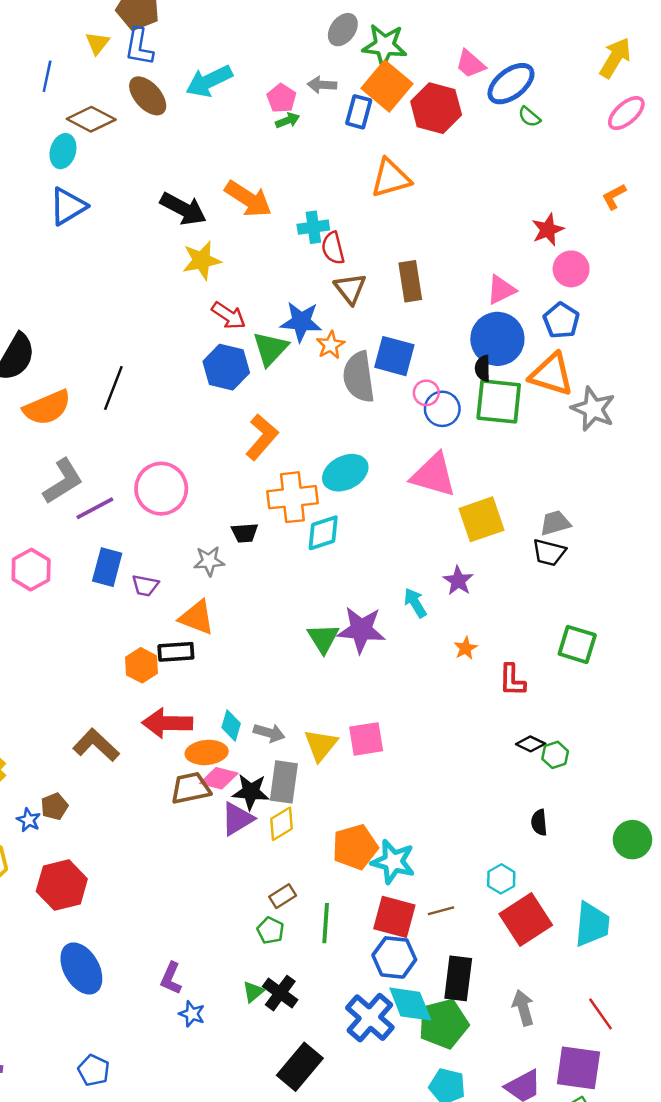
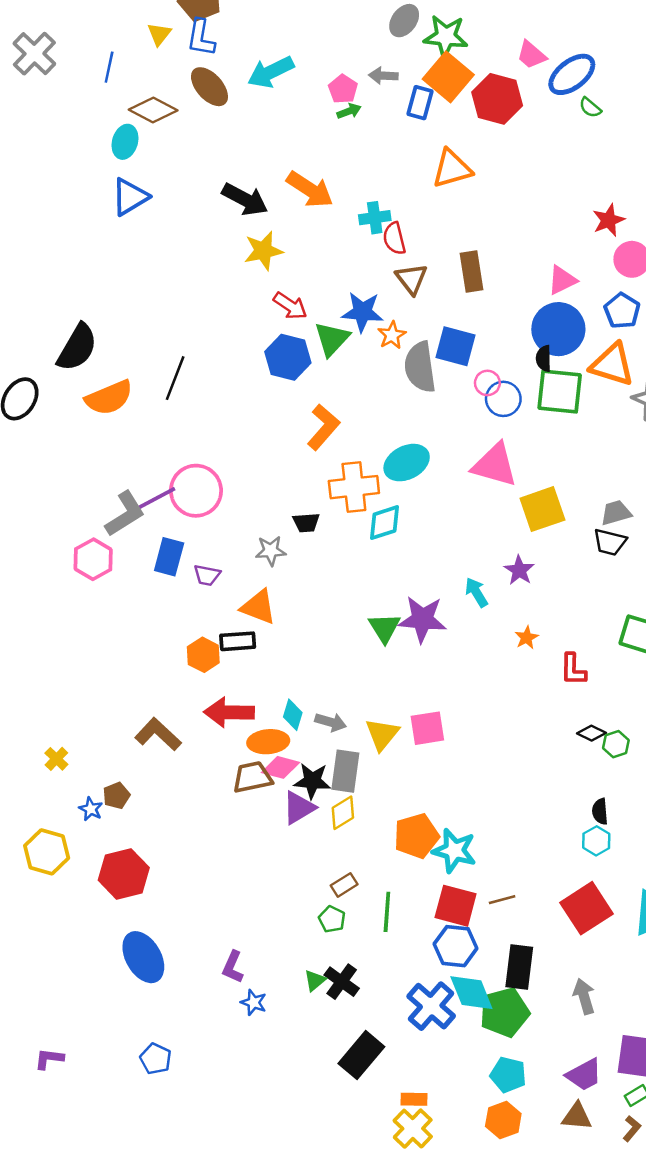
gray L-shape: (63, 481) -> (125, 514), moved
pink circle: (161, 489) -> (196, 491), moved
cyan hexagon: (501, 879) -> (596, 841), moved

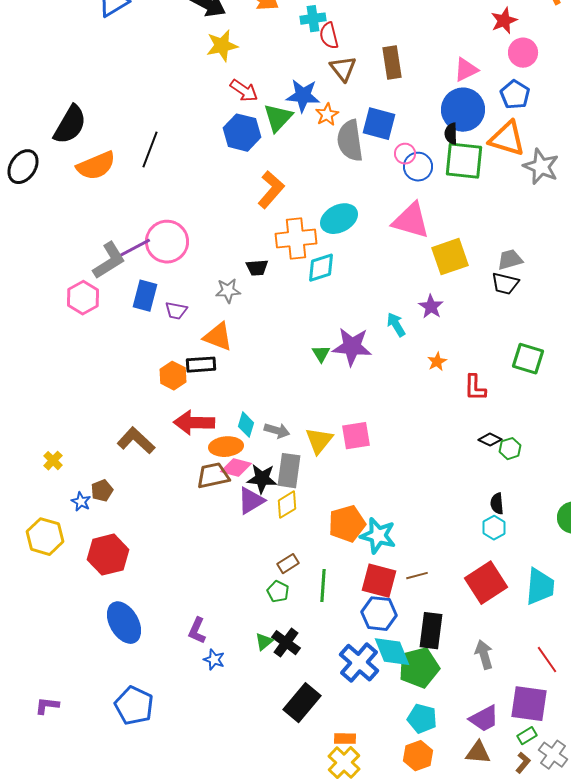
green triangle: (385, 628) -> (321, 354), size x0.7
blue pentagon: (156, 1059) -> (134, 706), size x1.5

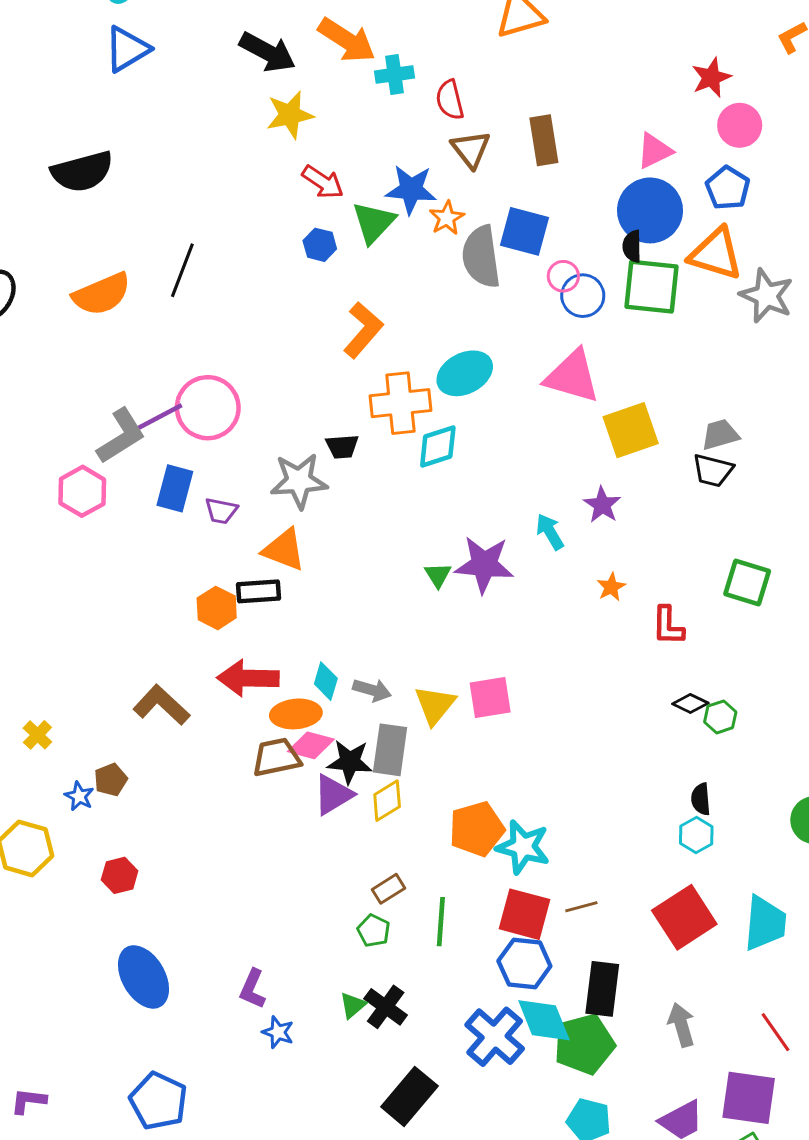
cyan cross: (313, 19) -> (395, 74), moved
black semicircle: (70, 125) -> (82, 172), moved, turned 45
blue hexagon: (242, 133) -> (320, 245), size x0.6
gray star: (228, 291) -> (299, 481), size x1.5
red hexagon: (108, 555) -> (120, 875), size x0.6

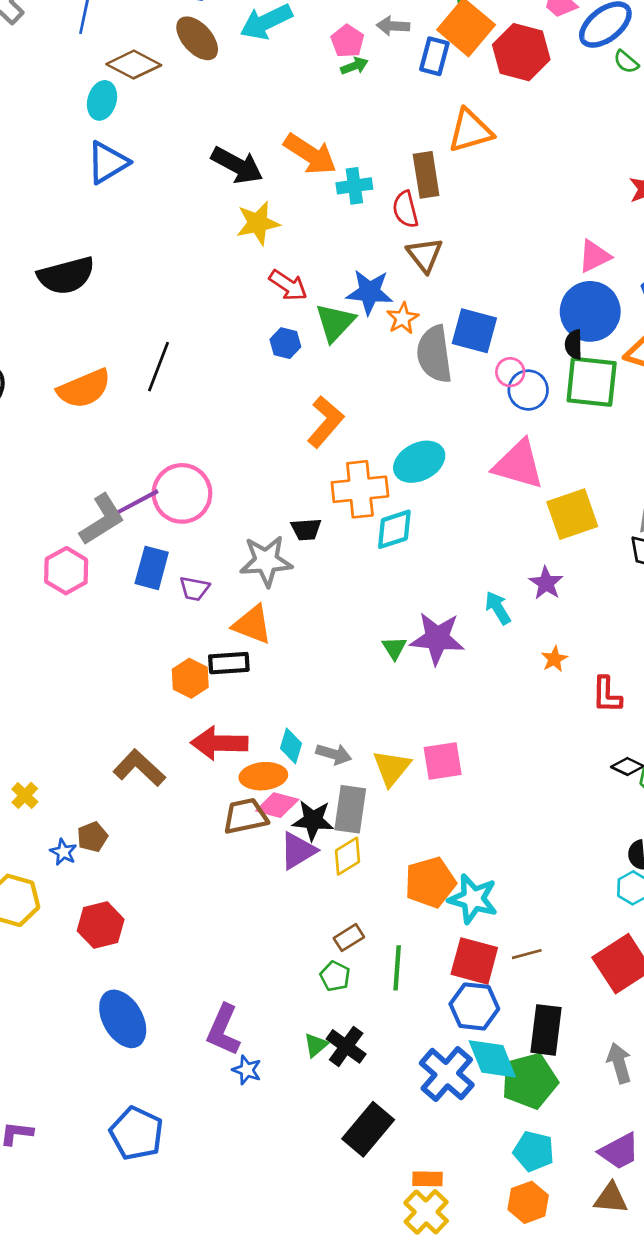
brown rectangle: (544, 140) -> (426, 175), moved
red hexagon: (120, 875) -> (101, 925), size x1.4
purple L-shape: (253, 989) -> (223, 1030), size x1.4

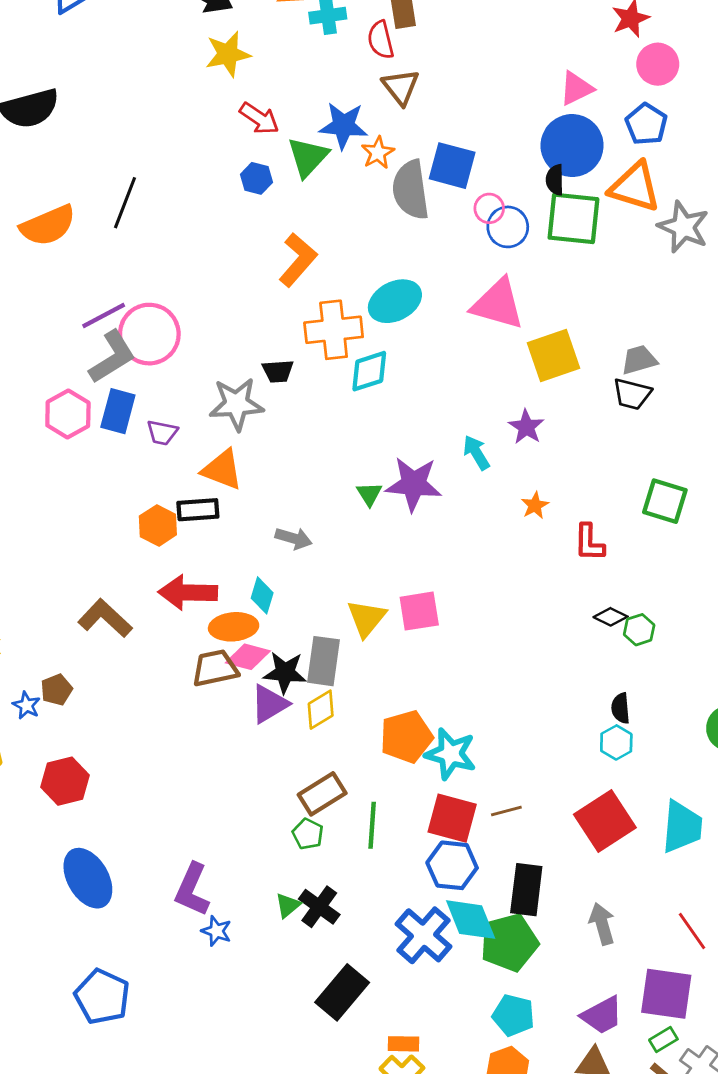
purple line: (138, 502) -> (104, 315), moved
gray L-shape: (102, 520) -> (112, 357), moved
pink hexagon: (66, 571) -> (68, 414), moved
gray arrow: (334, 754) -> (294, 538), moved
brown rectangle: (349, 938) -> (322, 794), size x1.5

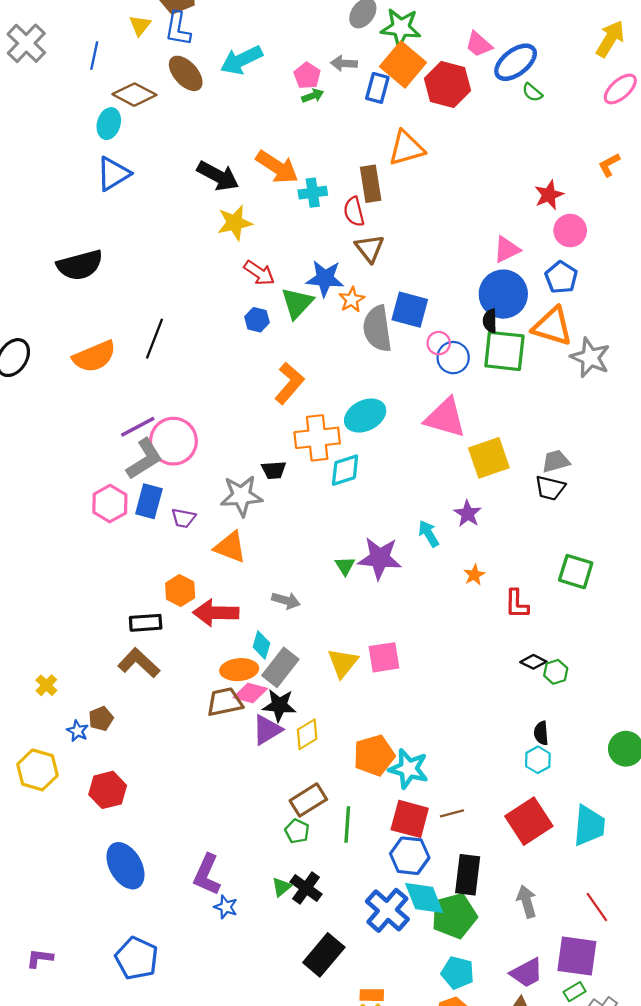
black rectangle: (198, 510) -> (146, 623), moved
red arrow: (188, 593) -> (216, 613), moved
gray rectangle: (324, 661) -> (280, 667), moved, turned 30

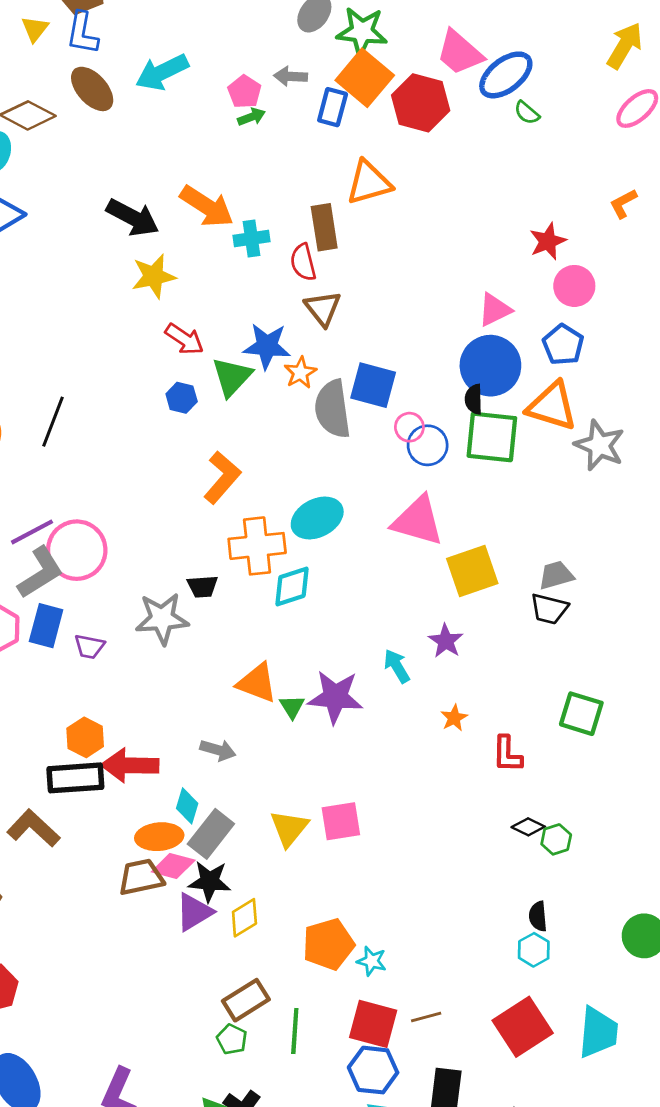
pink trapezoid: (479, 44) -> (460, 53), size x1.4
orange triangle: (230, 547) -> (257, 683), moved
black rectangle: (146, 623) -> (75, 778), moved, size x1.4
cyan star: (409, 769) -> (372, 961), size x0.6

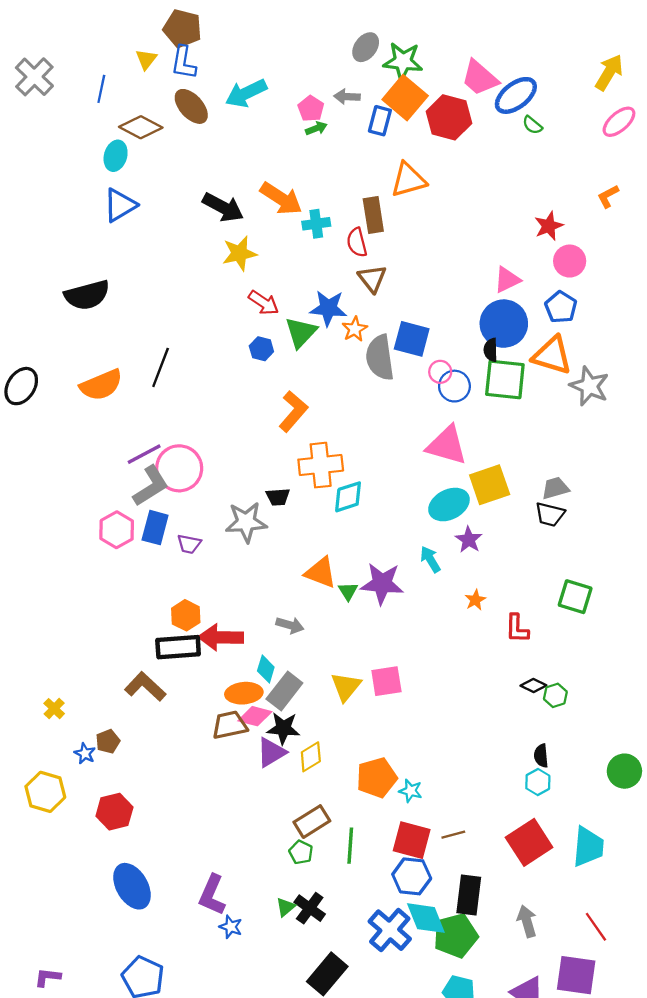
cyan ellipse: (317, 518) -> (449, 505), moved

